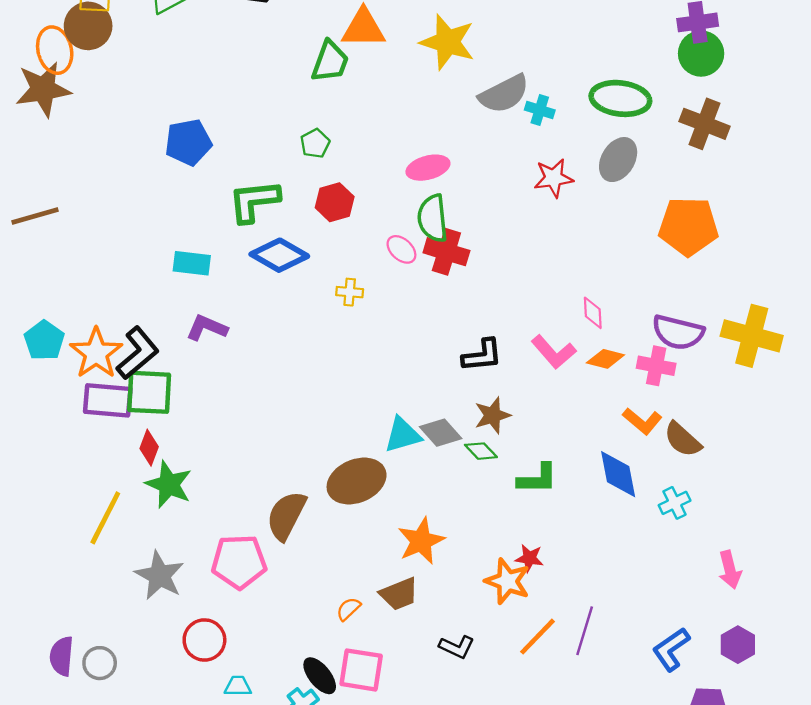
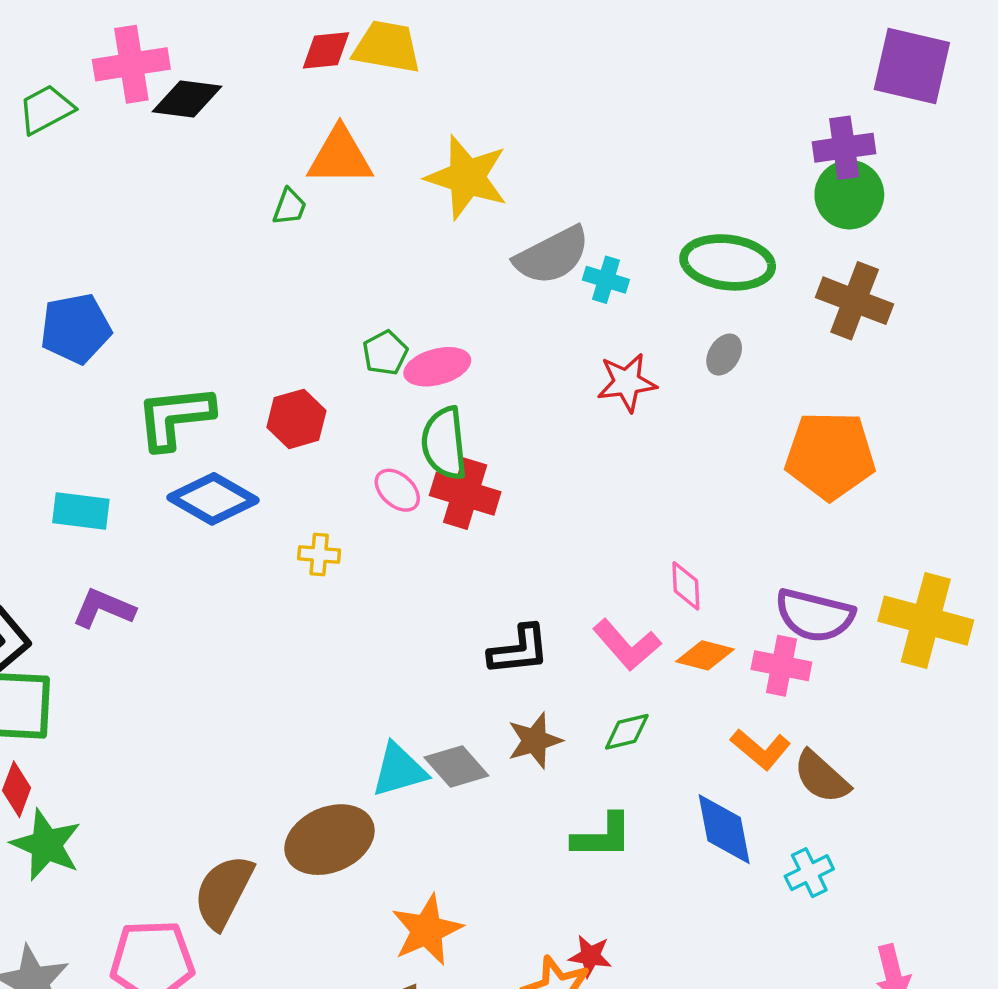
green trapezoid: (330, 62) -> (290, 207), size x0.6
green pentagon: (315, 143) -> (385, 353), moved
gray ellipse: (618, 160) -> (724, 355), size x0.6
green diamond: (481, 451) -> (627, 732), moved, turned -60

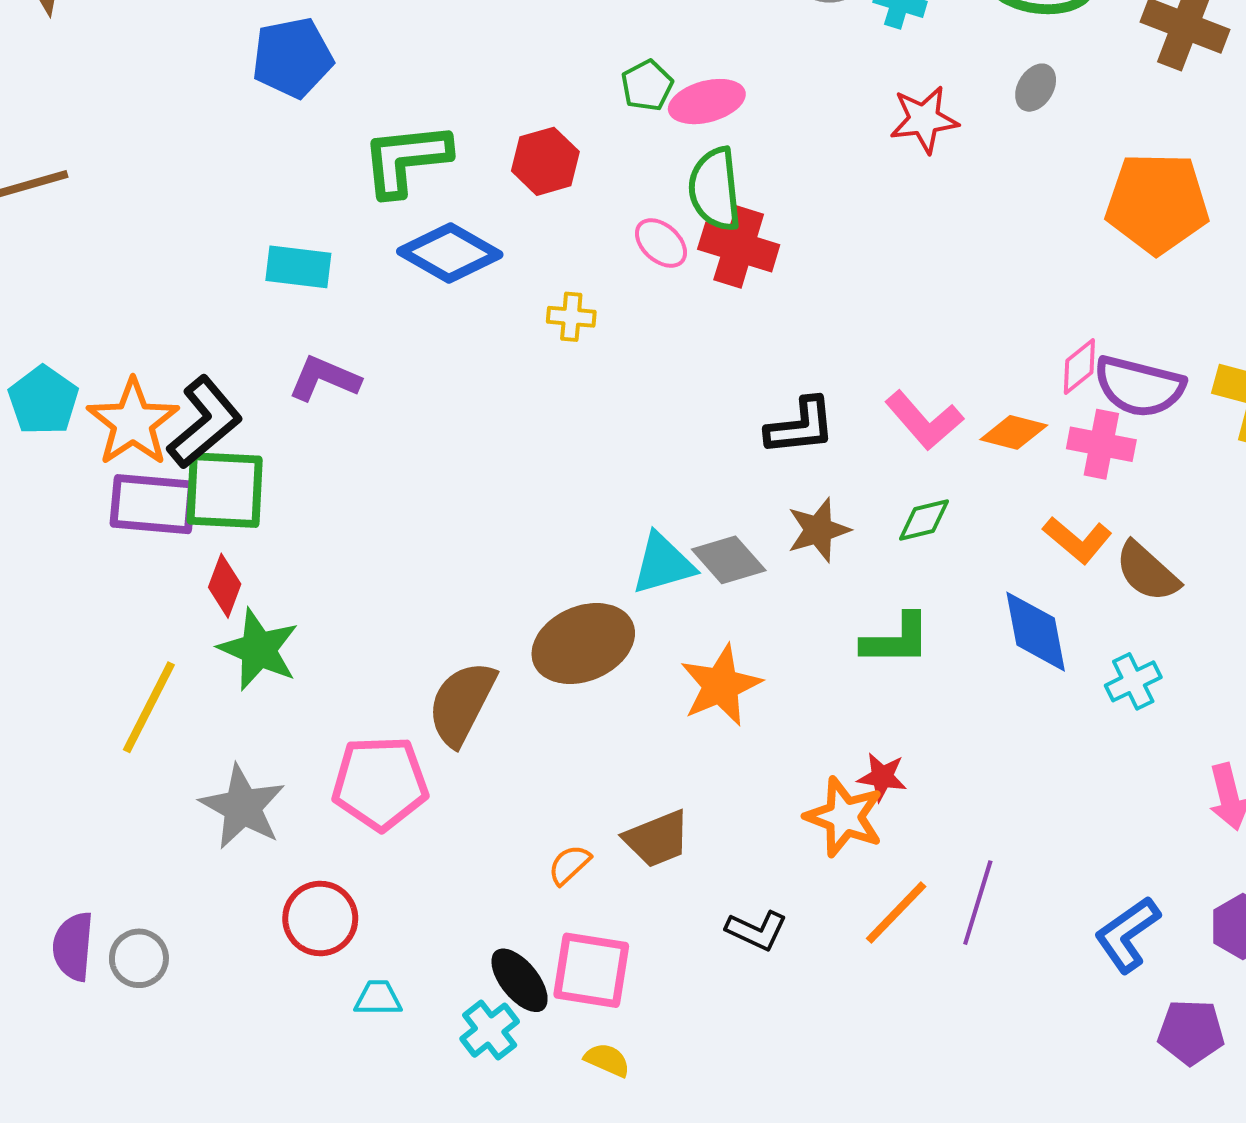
pink diamond: (686, 586) -> (1079, 367), moved, turned 54
orange star: (427, 930) -> (721, 685), moved

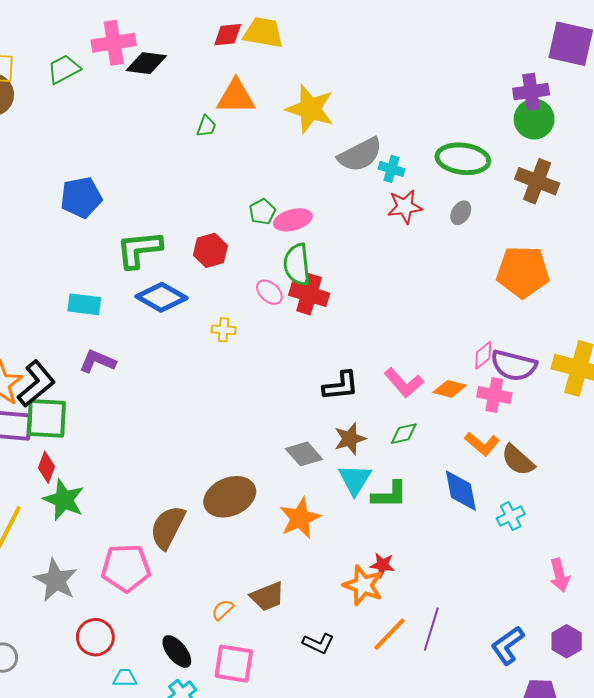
red star: (924, 119) -> (405, 207), moved
cyan triangle: (663, 564) -> (355, 479), moved, turned -42
black ellipse: (520, 980) -> (177, 651), moved

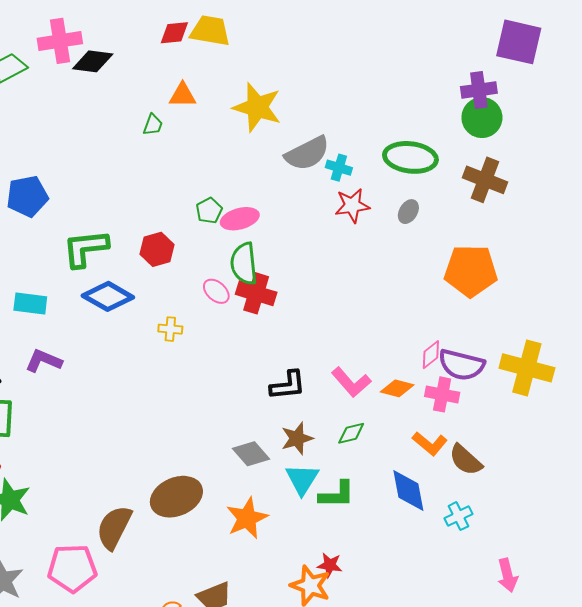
orange triangle: (236, 97) -> (183, 95), size x0.7

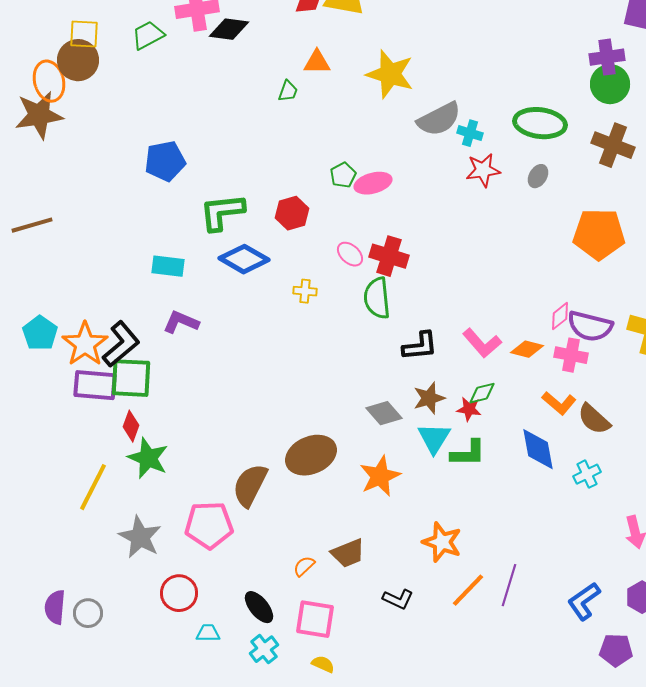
green semicircle: (244, 264) -> (377, 298), moved
red star: (330, 565) -> (469, 409), moved

